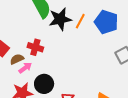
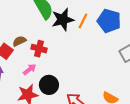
brown semicircle: (17, 59) -> (19, 41), moved

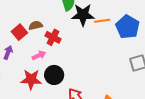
orange line: (83, 21) -> (102, 21), turned 42

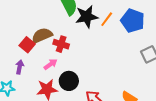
orange line: (102, 21) -> (107, 19), turned -35
brown semicircle: (36, 25) -> (42, 35), size x1.5

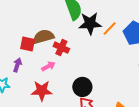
red square: (27, 45) -> (28, 44), turned -35
black circle: (69, 81) -> (82, 87), moved

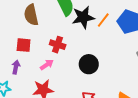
brown semicircle: (43, 37) -> (31, 15), moved, turned -80
black circle: (82, 87) -> (89, 64), moved

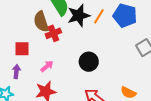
brown semicircle: (31, 15) -> (41, 22), moved
red cross: (58, 45) -> (53, 33), moved, turned -35

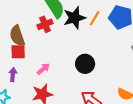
brown semicircle: (41, 22) -> (17, 36), moved
red cross: (53, 33) -> (45, 24), moved

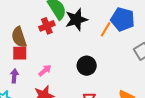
orange line: (95, 18) -> (106, 29), moved

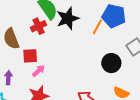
red square: (20, 53) -> (30, 56), moved
black circle: (87, 66) -> (111, 63), moved

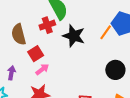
black star: (68, 18) -> (74, 36), moved, turned 30
red square: (30, 56) -> (36, 54), turned -35

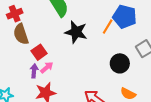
red cross: (47, 25) -> (15, 14), moved
purple arrow: (11, 73) -> (34, 71), moved

